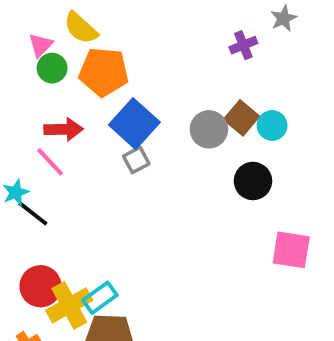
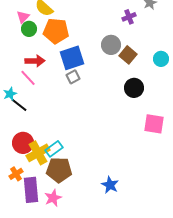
blue square: (134, 124) -> (72, 58), turned 30
cyan circle: (272, 125) -> (161, 59), moved
gray circle: (209, 129) -> (111, 45), moved

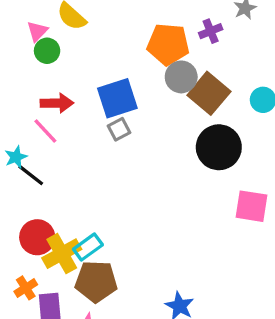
orange pentagon: (56, 31) -> (168, 44), moved
brown square: (128, 55) -> (209, 93), size x1.4
black circle: (134, 88) -> (219, 147), size x1.4

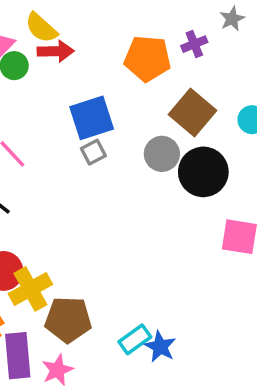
gray circle: (181, 77) -> (162, 154), moved
red arrow: (57, 103) -> (56, 51), moved
cyan rectangle: (88, 247) -> (135, 339), moved

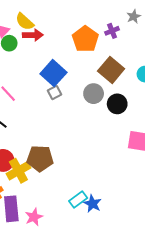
orange pentagon: (147, 58) -> (85, 39), turned 30
blue square: (92, 118) -> (53, 73), turned -30
black circle: (203, 172) -> (117, 104), size x0.7
brown pentagon: (68, 320) -> (40, 158), moved

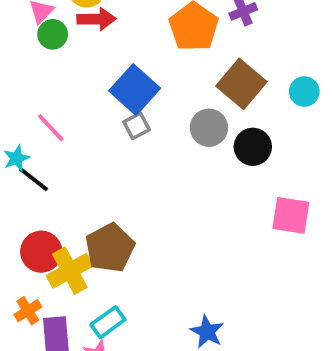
brown pentagon: (40, 158) -> (110, 248), turned -30
cyan rectangle: (78, 200) -> (108, 322), moved

